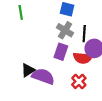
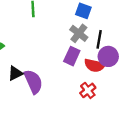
black triangle: (28, 70) -> (15, 73), moved
purple semicircle: (43, 76) -> (33, 82), moved, turned 40

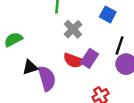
gray cross: (79, 33) -> (73, 29), moved
red semicircle: (95, 65) -> (74, 61), moved

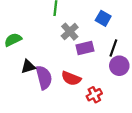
purple rectangle: (89, 58) -> (85, 48), moved, turned 42
red semicircle: (74, 61) -> (71, 78), moved

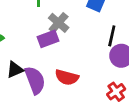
purple rectangle: (85, 48) -> (48, 39), moved
red cross: (94, 95) -> (116, 92), moved

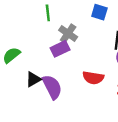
red semicircle: (67, 77) -> (93, 78), moved

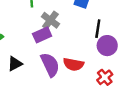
purple semicircle: (52, 87) -> (50, 65), moved

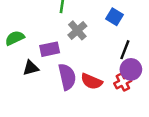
purple rectangle: (42, 35) -> (50, 49), moved
red cross: (105, 77) -> (123, 82), moved

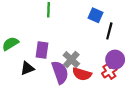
gray cross: (77, 30) -> (71, 60), moved
purple rectangle: (50, 49) -> (42, 50), turned -63
black line: (125, 50) -> (109, 31), moved

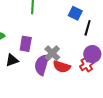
purple semicircle: (60, 72) -> (42, 65), turned -145

